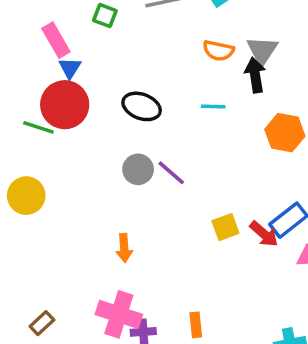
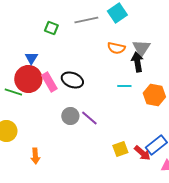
pink rectangle: (56, 40) -> (49, 82), moved
cyan line: (213, 106) -> (124, 86), moved
orange arrow: (124, 248) -> (35, 156), moved

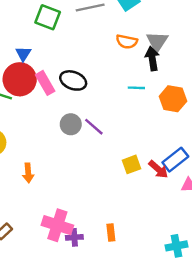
green square: (51, 28) -> (48, 17), size x1.5

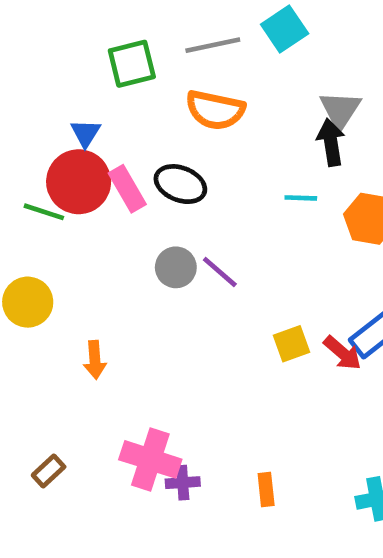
green square: (48, 17) -> (132, 64), turned -35
orange semicircle: (127, 42) -> (215, 110), moved, size x1.4
orange rectangle: (111, 233) -> (266, 490), moved

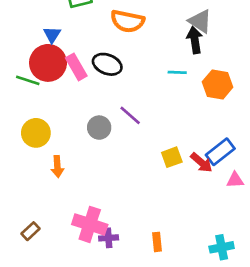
gray triangle: (340, 110) -> (200, 21), turned -30
gray circle: (176, 267) -> (99, 128), moved
yellow circle: (28, 302) -> (36, 133), moved

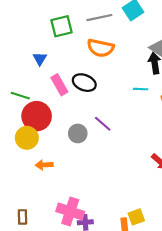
red circle: (48, 63) -> (37, 116), moved
yellow square: (172, 157) -> (136, 217), moved
orange arrow: (57, 167) -> (44, 165), turned 91
brown rectangle: (30, 231) -> (23, 217), turned -48

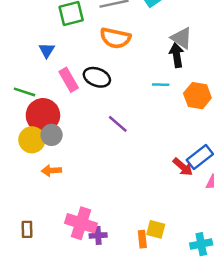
gray circle: (78, 133) -> (52, 135), moved
yellow square: (136, 217) -> (156, 229), turned 35

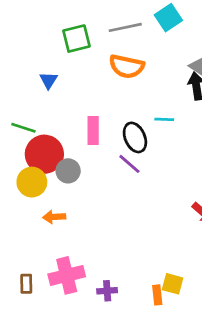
black ellipse: (97, 77) -> (135, 137), moved, turned 45
pink rectangle: (69, 80) -> (93, 131), moved, turned 30
cyan line: (161, 85) -> (164, 119), moved
gray circle: (52, 135) -> (68, 171), moved
pink cross: (81, 223) -> (67, 275), moved, turned -32

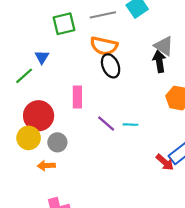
cyan line: (164, 119) -> (131, 125), moved
green line: (23, 128) -> (24, 76), moved, turned -60
black ellipse: (135, 137) -> (111, 66), moved
gray circle: (68, 171) -> (57, 142), moved

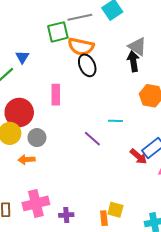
green square: (64, 24) -> (58, 32), moved
purple line: (106, 123) -> (92, 139), moved
cyan line: (131, 125) -> (115, 121), moved

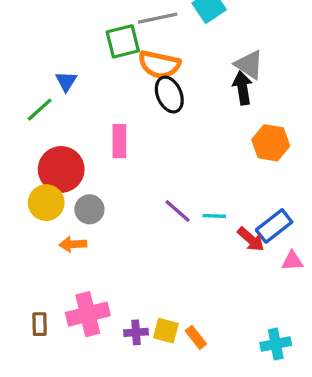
cyan line: (115, 121) -> (214, 216), moved
yellow square: (115, 210) -> (166, 331), moved
orange rectangle: (104, 218) -> (196, 337), turned -32

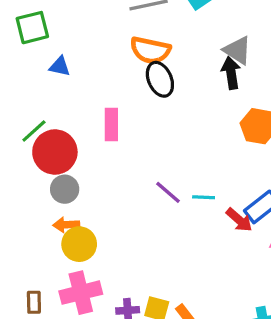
green square: (123, 41) -> (32, 28), moved
blue triangle: (66, 81) -> (60, 66), turned -50
green line: (40, 110) -> (34, 131), moved
yellow circle: (46, 203) -> (79, 244), moved
gray circle: (89, 209) -> (65, 189), moved

